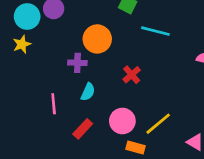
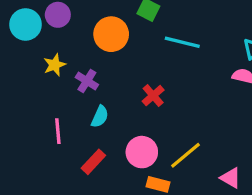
orange circle: (97, 39) -> (111, 34), moved
yellow star: (22, 44) -> (55, 65), moved
purple cross: (77, 63) -> (87, 81), turned 30

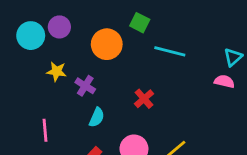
yellow star: (55, 65) -> (57, 71), turned 30
pink line: (58, 131) -> (45, 130), moved

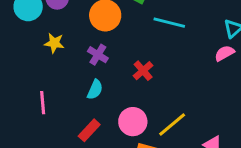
pink semicircle: (224, 81) -> (224, 53), turned -42
purple cross: (85, 86) -> (98, 55), moved

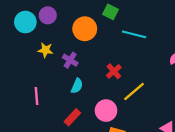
purple cross: (98, 55) -> (70, 60), moved
yellow line: (172, 124) -> (134, 92), moved

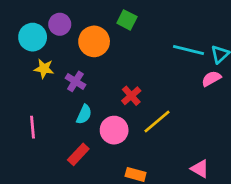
purple circle: (48, 15) -> (60, 24), moved
cyan circle: (25, 22) -> (33, 37), moved
cyan line: (134, 34) -> (188, 50), moved
pink circle: (106, 111) -> (114, 130), moved

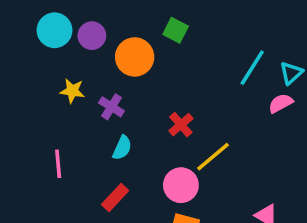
cyan circle: (33, 37) -> (55, 30), moved
cyan line: (188, 50) -> (252, 68), turned -72
pink circle: (114, 130) -> (181, 185), moved

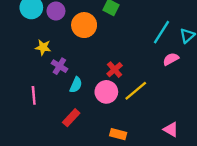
pink semicircle: (281, 103) -> (171, 59), moved
purple cross: (111, 107) -> (59, 66), moved
pink circle: (181, 185) -> (106, 92), moved

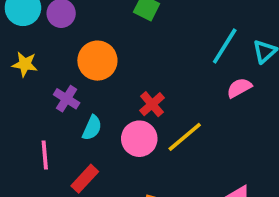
orange circle: (84, 25) -> (97, 61), moved
yellow star: (43, 47) -> (25, 64), moved
pink line: (34, 95) -> (45, 155), moved

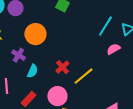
red cross: (152, 104) -> (62, 67), moved
pink circle: (139, 139) -> (57, 96), moved

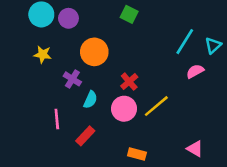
red cross: (62, 67) -> (129, 82), moved
pink circle: (57, 96) -> (124, 109), moved

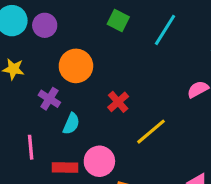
cyan line: (185, 42) -> (165, 30), moved
pink circle: (124, 109) -> (99, 161), moved
red rectangle: (85, 136) -> (65, 167), turned 48

